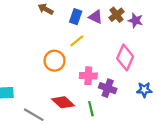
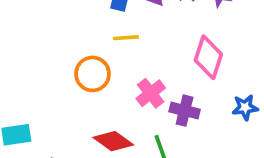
yellow line: (77, 41) -> (126, 38), turned 40
pink cross: (88, 76) -> (151, 93), turned -35

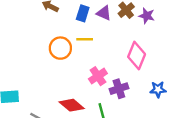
orange circle: (93, 74) -> (60, 48), moved
purple cross: (185, 111) -> (119, 89), turned -36

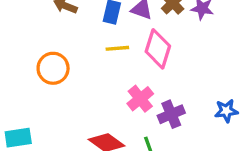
orange circle: (60, 48) -> (53, 68), moved
pink diamond: (137, 56) -> (158, 49), moved

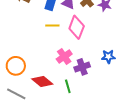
orange circle: (53, 68) -> (16, 66), moved
blue star: (226, 111) -> (108, 57), moved

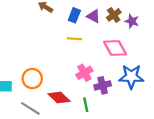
pink diamond: (77, 27) -> (115, 48), moved, turned -55
blue star: (108, 57) -> (131, 77), size x1.6

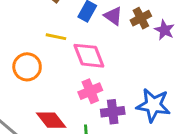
yellow line: (74, 39) -> (56, 37), moved
pink diamond: (115, 48) -> (89, 56), moved
orange circle: (32, 79) -> (27, 67), moved

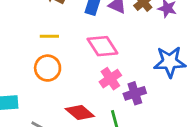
yellow line: (56, 37) -> (49, 36), moved
blue star: (153, 105) -> (170, 62), moved

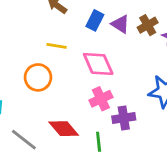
yellow line: (49, 36) -> (57, 46), moved

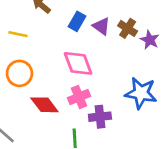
brown cross: (148, 25) -> (128, 28), turned -30
yellow line: (57, 46) -> (18, 34), moved
red diamond: (64, 129) -> (44, 105), moved

